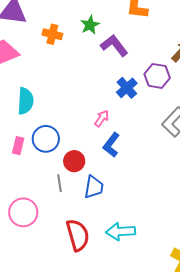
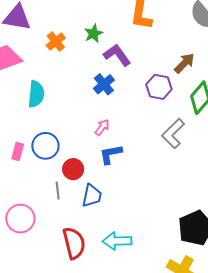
orange cross: (52, 34) -> (56, 42), turned 36
blue cross: (127, 88) -> (104, 84), moved
cyan semicircle: (25, 101) -> (36, 94), moved
blue L-shape: (111, 145) -> (111, 154), turned 40

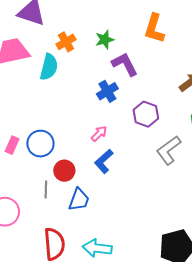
purple hexagon: (159, 87) -> (146, 114), moved
cyan semicircle: (36, 94) -> (49, 67), moved
blue L-shape: (111, 154) -> (104, 161), turned -40

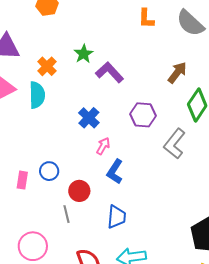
orange L-shape: (154, 29) -> (146, 18), moved, size x0.7
blue cross: (107, 91) -> (89, 118), moved
blue circle: (40, 144) -> (49, 171), size x0.7
blue trapezoid: (79, 200) -> (116, 217), moved

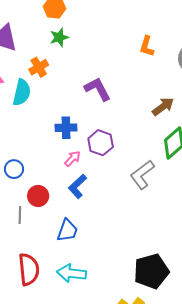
green star: (84, 54) -> (59, 37), moved
purple hexagon: (143, 115) -> (101, 143), moved
blue cross: (89, 118) -> (66, 128), turned 30

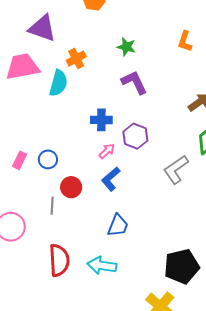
green star: (59, 37) -> (126, 47), moved, turned 30
blue trapezoid: (67, 231) -> (118, 226), moved

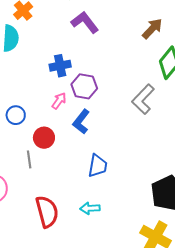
purple hexagon: (135, 136) -> (84, 86), moved
pink arrow: (107, 151) -> (59, 101), moved
cyan arrow: (102, 266) -> (90, 208), size x0.7

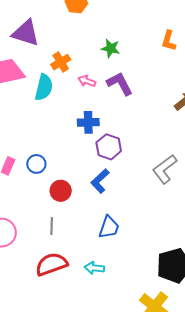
pink arrow: (59, 101) -> (87, 81), moved, turned -114
gray line: (29, 159) -> (52, 226), moved
red semicircle: (47, 212) -> (51, 264), turned -104

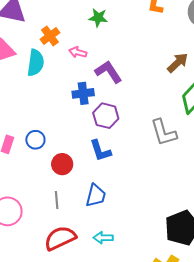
purple L-shape: (120, 84) -> (108, 72), moved
gray L-shape: (165, 169) -> (164, 133), turned -64
blue L-shape: (100, 181) -> (100, 151), turned -60
blue trapezoid: (109, 227) -> (96, 196), moved

